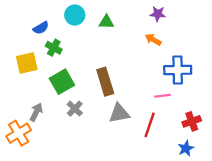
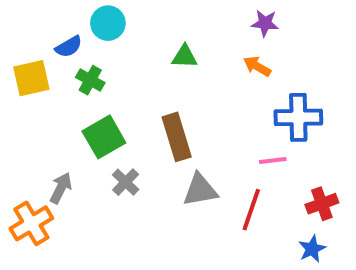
cyan circle: (75, 15) -> (108, 23), moved
green triangle: (106, 22) -> (184, 56), moved
yellow square: (27, 63) -> (31, 78), moved

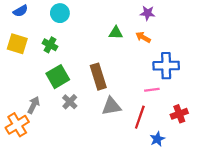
blue semicircle: (69, 47) -> (20, 11), moved
green triangle: (184, 56) -> (116, 33), moved
yellow square: (31, 78) -> (17, 44), turned 30
blue star: (312, 249) -> (157, 139), moved

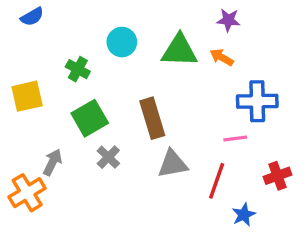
cyan circle: (60, 13) -> (122, 42), moved
green triangle: (116, 33) -> (179, 51), size x1.6
yellow square: (17, 44) -> (27, 96), moved, turned -30

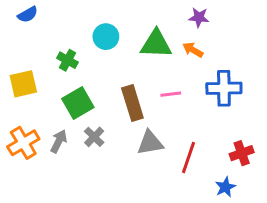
pink line: (235, 138) -> (171, 94), moved
gray arrow: (52, 162) -> (59, 141), moved
orange cross: (27, 193) -> (23, 143), moved
blue star: (244, 215) -> (225, 187), moved

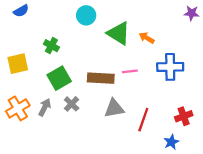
purple star: (199, 17) -> (191, 13), moved
cyan circle: (106, 37) -> (86, 15), moved
green triangle: (156, 44) -> (119, 33), turned 30
brown rectangle: (132, 103) -> (101, 78), turned -70

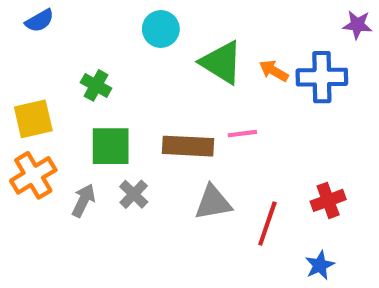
blue cross: (170, 67) -> (322, 77), moved
green square: (59, 78) -> (111, 146), turned 30
orange cross: (18, 108) -> (33, 175), moved
red cross: (184, 116) -> (328, 200), moved

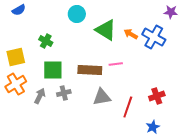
blue cross: (322, 77) -> (154, 37), turned 30
gray cross: (134, 194) -> (64, 93), turned 32

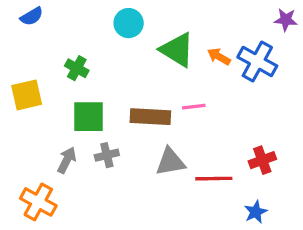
orange cross: (16, 84) -> (38, 202), moved, turned -30
red line: (128, 107) -> (214, 179), turned 70

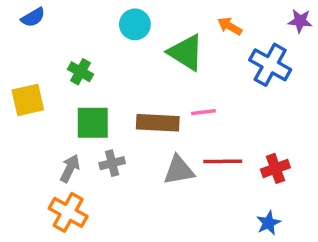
orange arrow: (219, 56) -> (230, 26), moved
red line: (214, 179) -> (223, 161), moved
orange cross: (38, 202) -> (68, 212), moved

